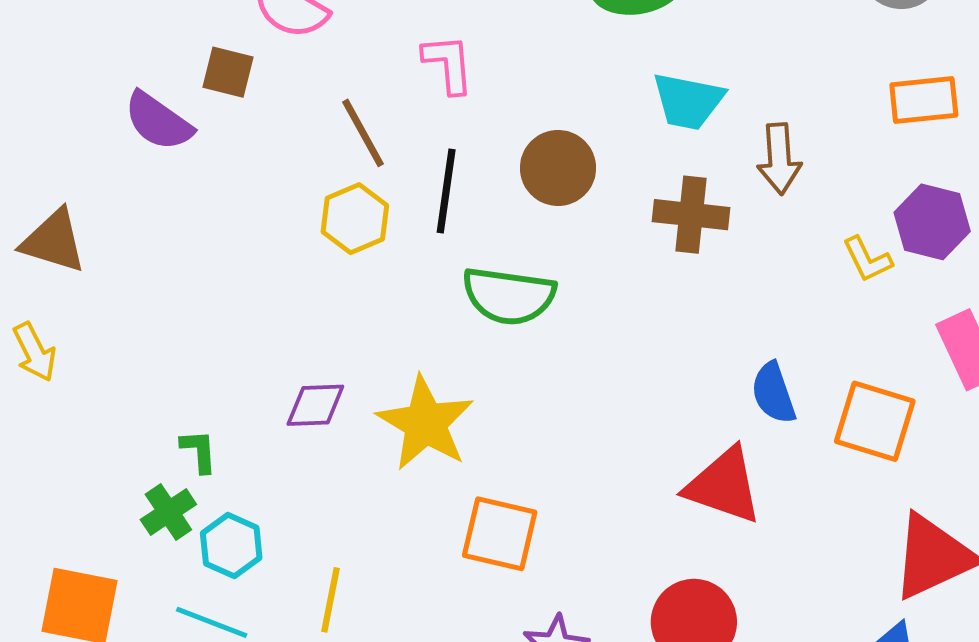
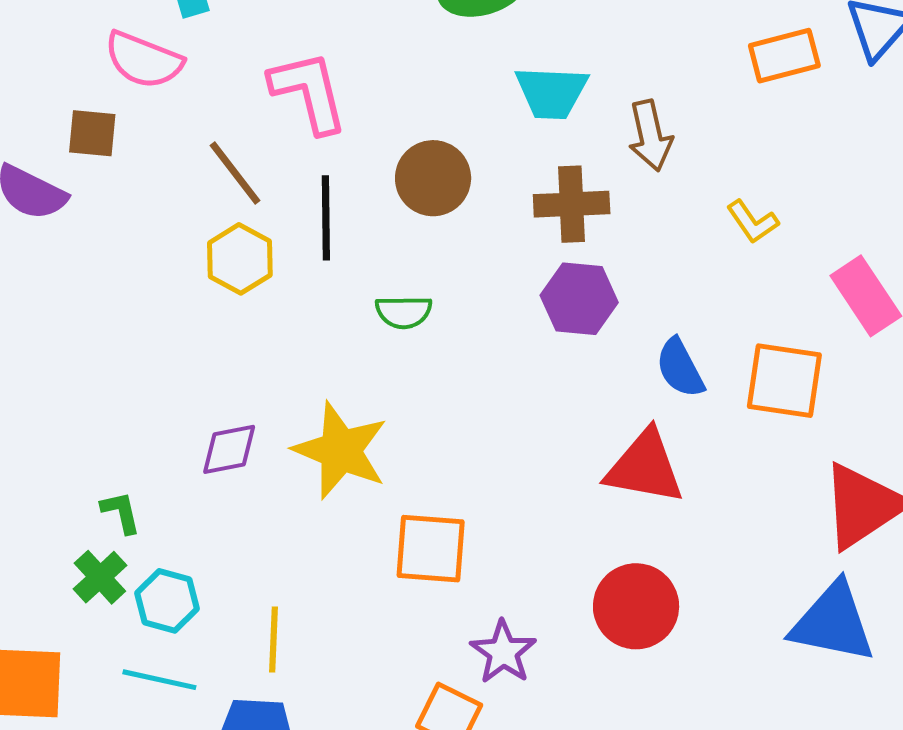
pink L-shape: (448, 64) -> (309, 92), size x1.4
purple hexagon: (932, 222) -> (579, 299), moved
green semicircle: (509, 296) -> (404, 312), size x0.6

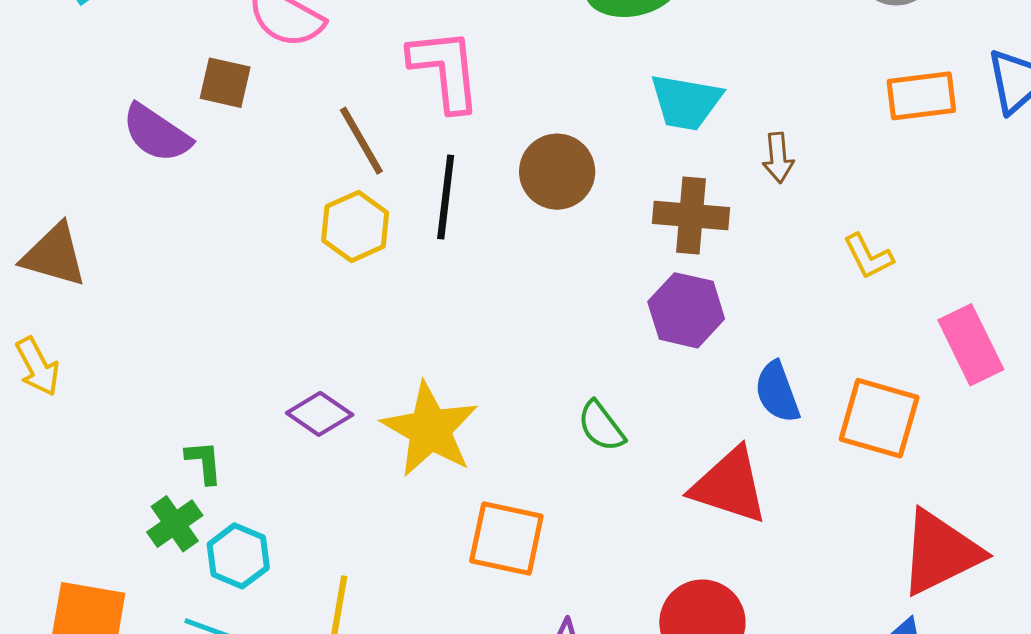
brown arrow: (650, 136) -> (778, 158), size x0.7
green semicircle: (404, 312) -> (601, 426), moved, turned 46
purple diamond: (229, 449) -> (320, 414), turned 38

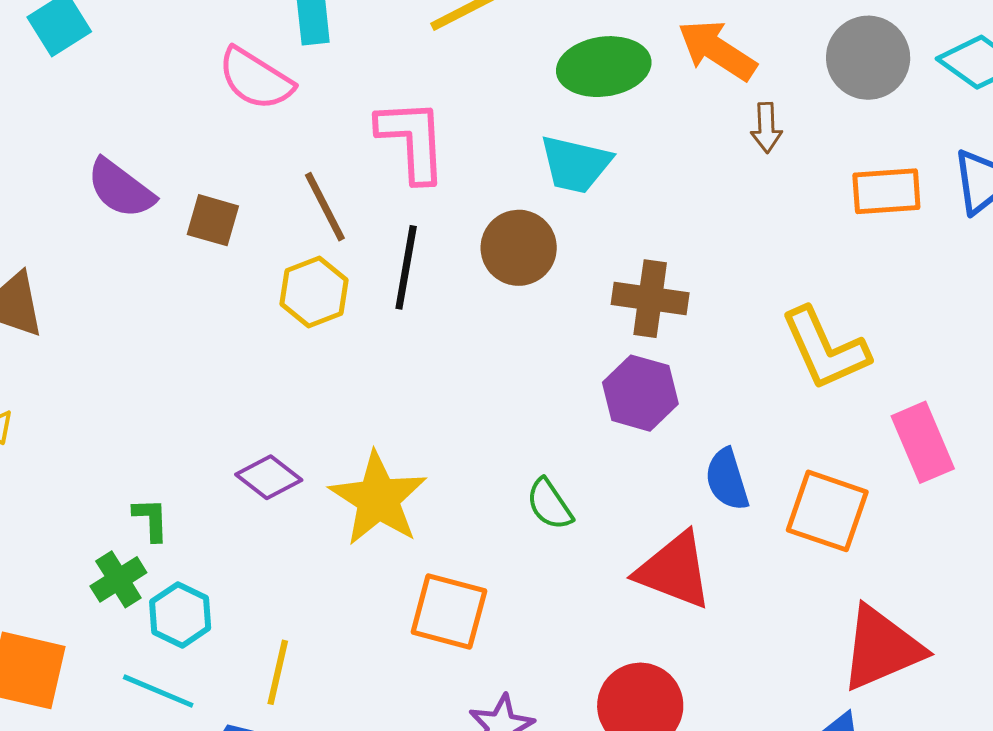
brown square: (225, 83) -> (213, 220), moved
cyan trapezoid: (686, 102) -> (576, 164), moved
brown arrow: (778, 158) -> (766, 128), moved
yellow L-shape: (868, 256) -> (825, 349), size x1.8

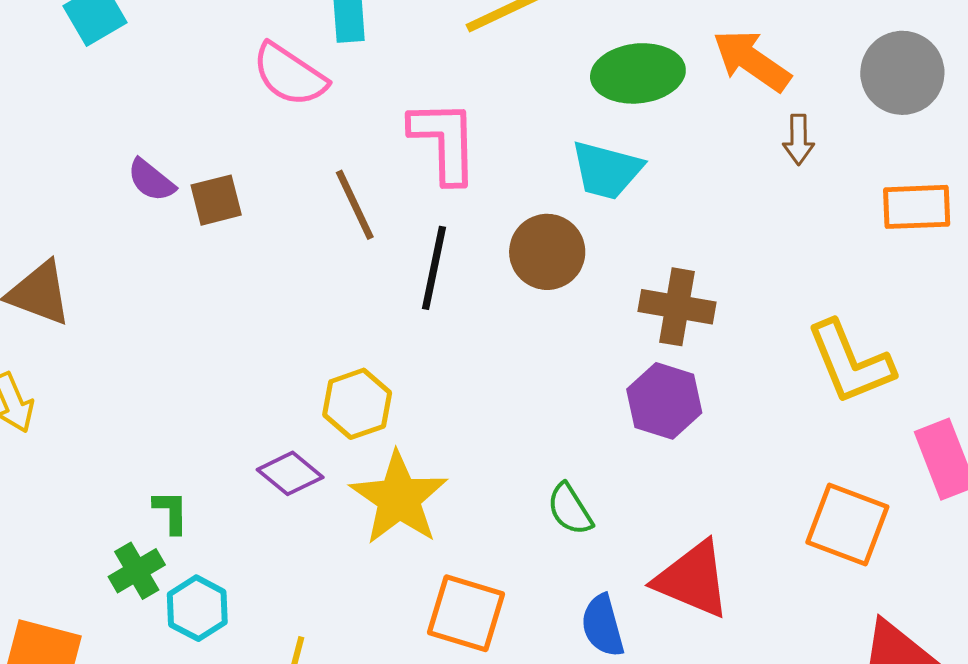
purple semicircle: (121, 189) -> (151, 180), size x0.7
brown square: (213, 220) -> (216, 200), moved, turned -32
yellow hexagon: (314, 292) -> (357, 404), moved
blue semicircle: (727, 479) -> (603, 626), moved

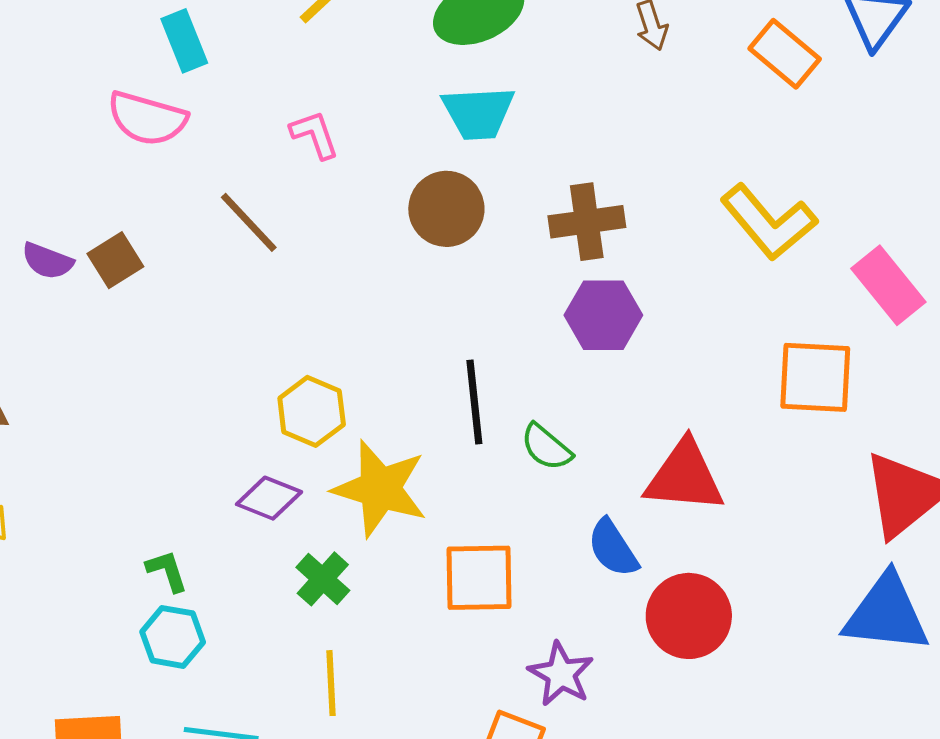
pink L-shape: (444, 141) -> (315, 135), size x0.6
orange rectangle: (917, 207) -> (785, 54), turned 60
black line: (434, 268) -> (474, 402), moved
green cross: (137, 571) -> (323, 579), moved
cyan hexagon: (197, 608) -> (173, 637), moved

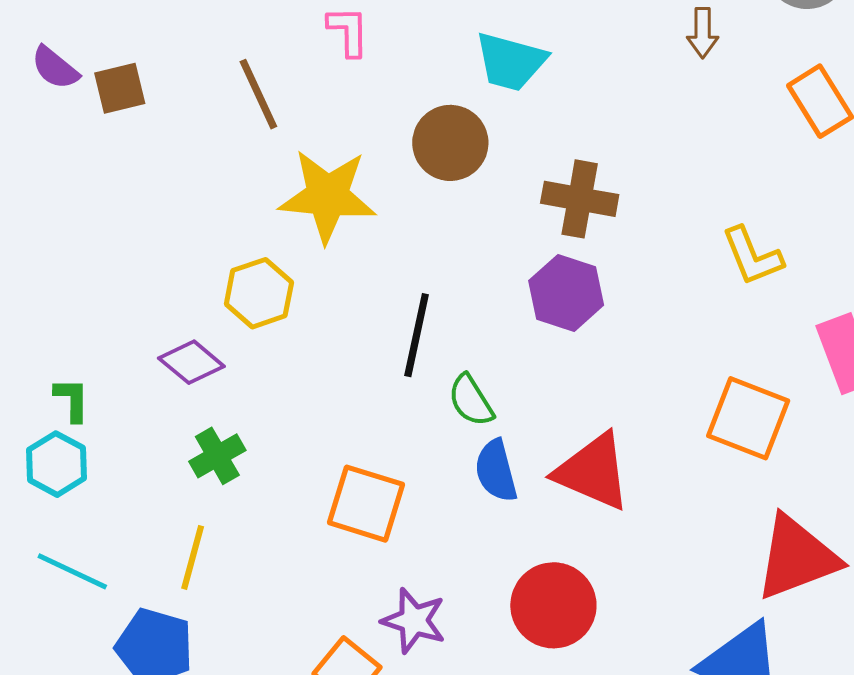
yellow L-shape: (769, 222) -> (752, 256), size x0.7
yellow star: (380, 489) -> (328, 196), moved, turned -30
blue semicircle: (613, 548) -> (496, 471), moved
purple star: (561, 674) -> (414, 621), turned -30

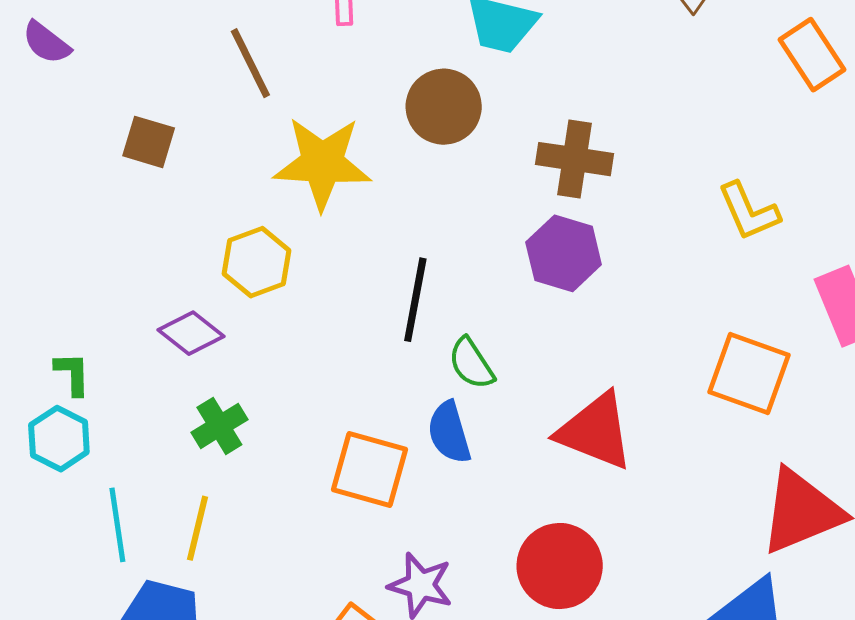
brown square: (120, 88) -> (149, 142), moved, turned 32
blue semicircle: (496, 471) -> (449, 432), moved
cyan line: (72, 571) -> (117, 525), moved, turned 58

